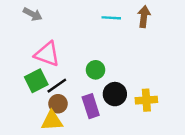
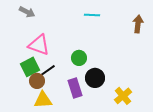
brown arrow: (144, 17) -> (138, 24), moved
yellow cross: (146, 100) -> (123, 96), moved, turned -36
brown circle: (58, 104) -> (37, 81), moved

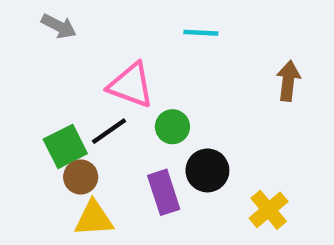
brown arrow: (138, 24) -> (288, 81), moved
pink triangle: (39, 45) -> (131, 85), moved
black line: (47, 71) -> (109, 131), moved

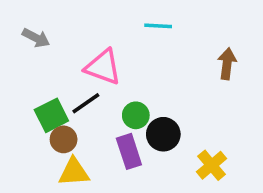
gray arrow: (59, 26) -> (36, 38), moved
green circle: (172, 127) -> (136, 115), moved

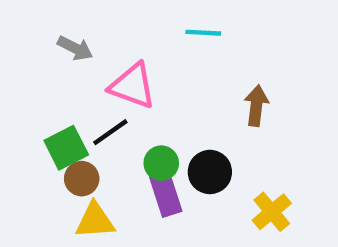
gray arrow: (36, 38) -> (75, 48), moved
brown arrow: (227, 64) -> (256, 106), moved
green circle: (136, 115) -> (161, 163), moved

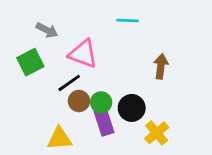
green square: (66, 148) -> (30, 62), moved
brown circle: (82, 179) -> (79, 101), moved
yellow cross: (272, 212) -> (157, 133), moved

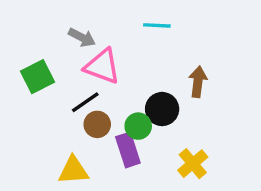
gray arrow: (47, 30) -> (82, 37), moved
green circle: (101, 102) -> (138, 126), moved
black circle: (132, 108) -> (162, 109), moved

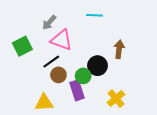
gray arrow: (82, 37) -> (49, 22), turned 105

